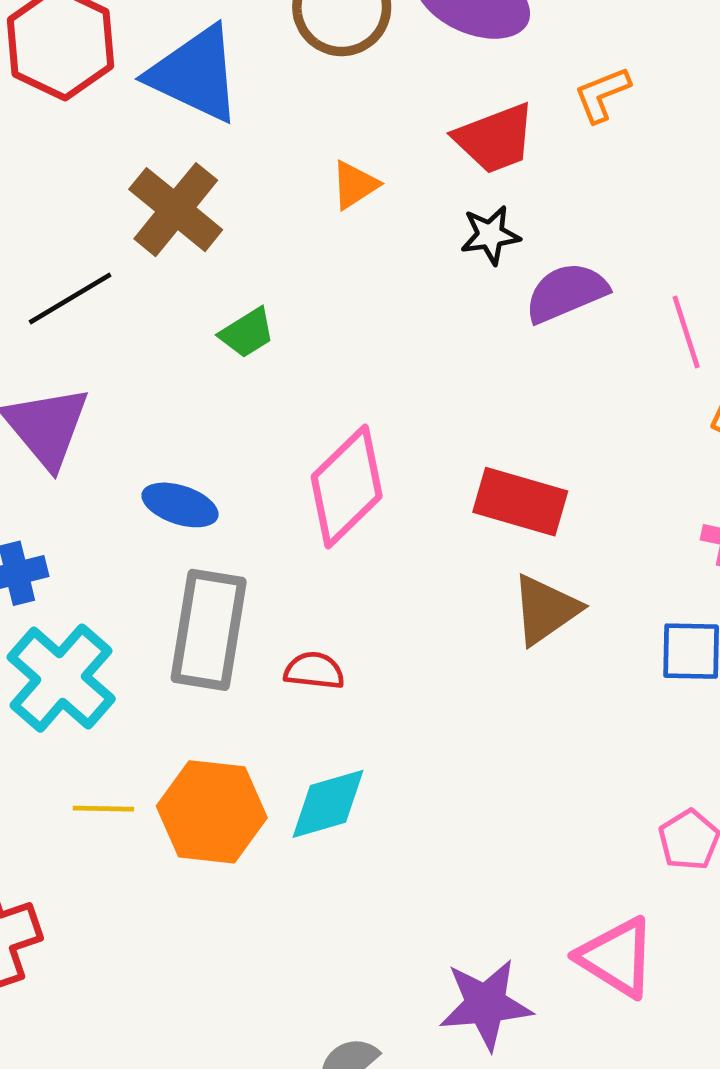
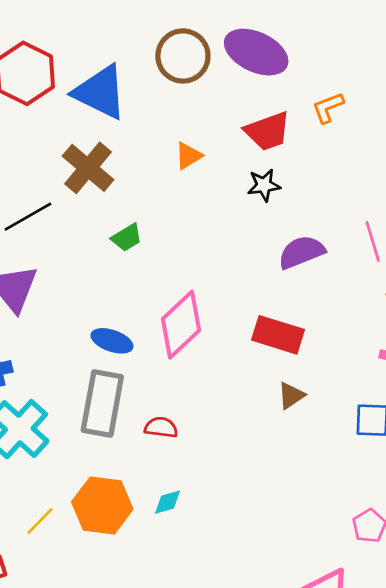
purple semicircle: (566, 293) -> (301, 252), moved
blue ellipse: (180, 505) -> (112, 341), moved
brown triangle: (545, 610) -> (291, 396), size x0.7
cyan diamond: (328, 804) -> (168, 502), size x0.6
yellow line: (103, 809) -> (40, 521), moved, turned -48

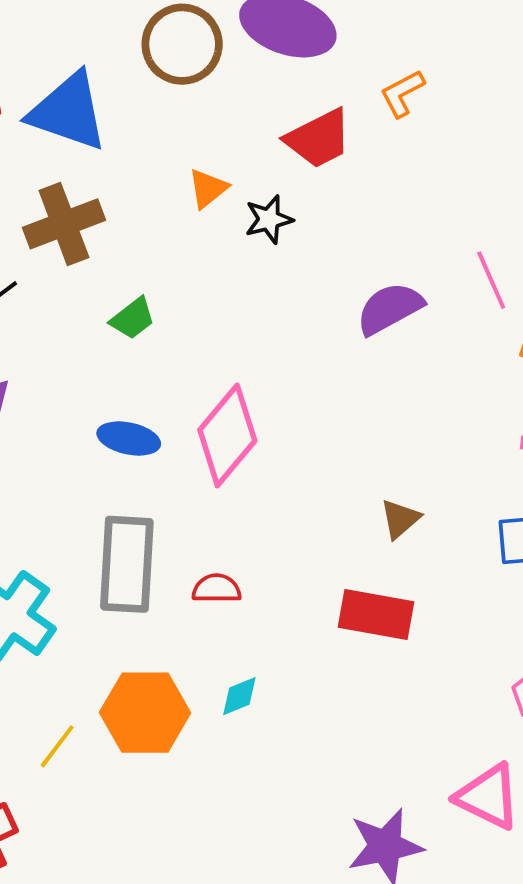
brown cross: (88, 168) -> (64, 224), turned 36
black star: (264, 185) -> (269, 219), moved
red rectangle: (278, 335) -> (376, 614), moved
blue ellipse: (112, 341) -> (129, 438), moved

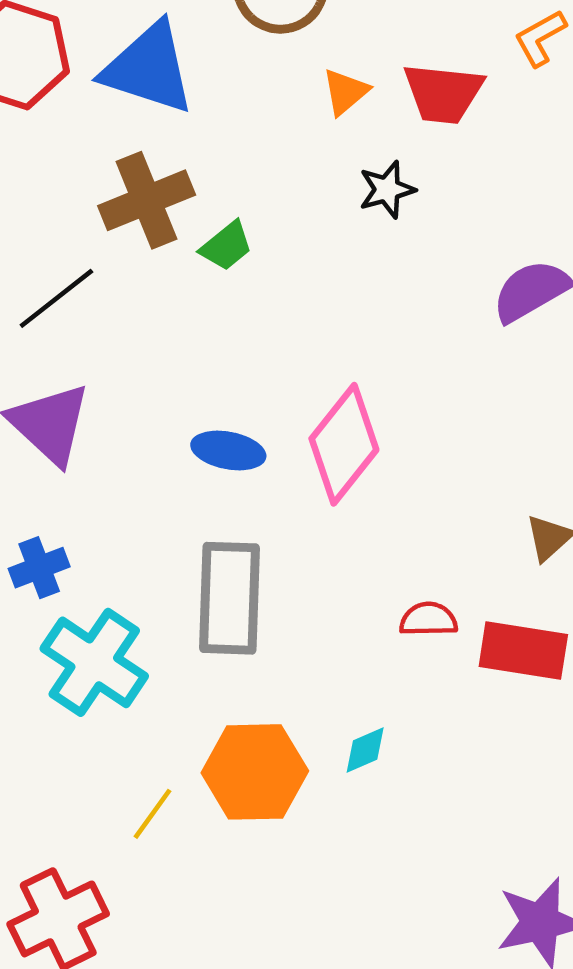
red trapezoid: (319, 139) -> (443, 93), turned 34
orange triangle: (208, 188) -> (345, 92), moved
green trapezoid: (133, 318) -> (226, 246), moved
red semicircle: (217, 589) -> (428, 619), moved

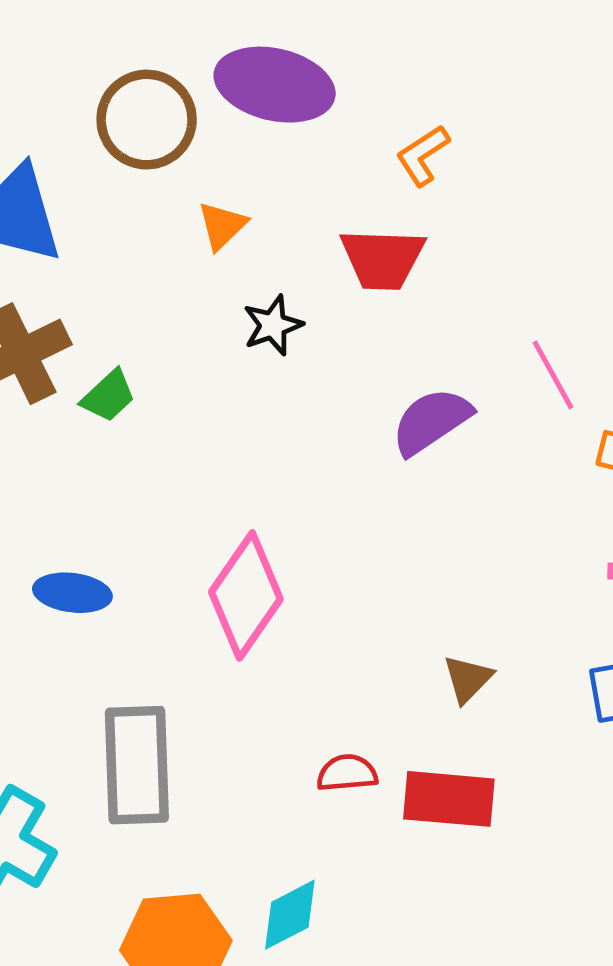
red trapezoid: (443, 93) -> (382, 259), moved
blue ellipse: (228, 451) -> (72, 593), moved
cyan diamond: (365, 750) -> (290, 915), size x1.4

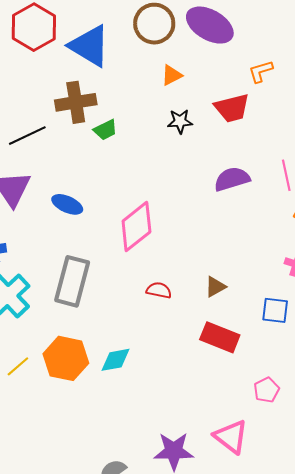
red trapezoid: (382, 259) -> (232, 108), turned -33
red semicircle: (347, 773) -> (159, 290), moved
red rectangle: (449, 799) -> (220, 337), moved

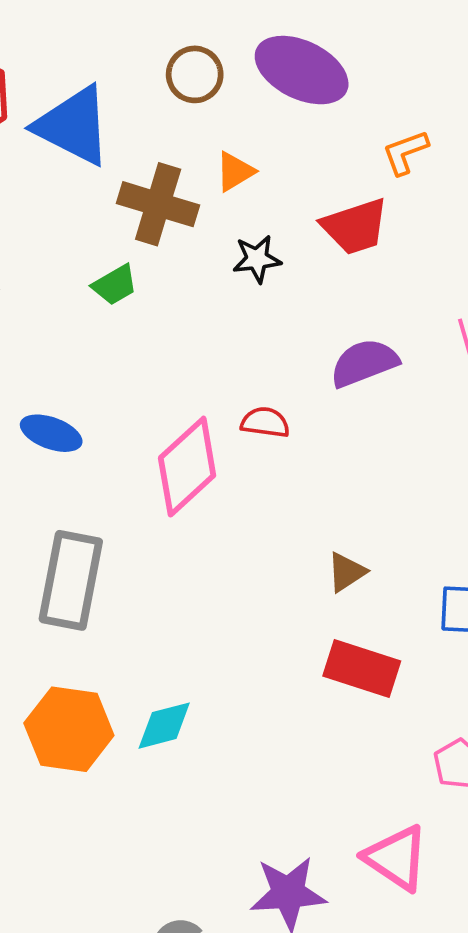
brown circle: (154, 24) -> (195, 74), size x0.7
brown cross: (76, 102) -> (158, 204), moved, turned 30
red semicircle: (159, 290) -> (265, 422), moved

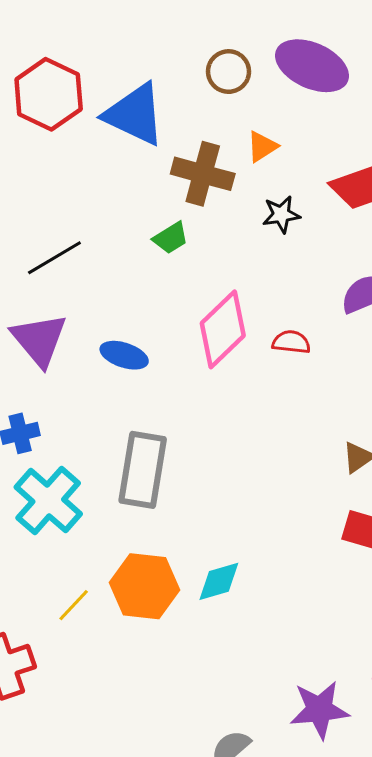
pink diamond: (187, 467) -> (223, 329), moved

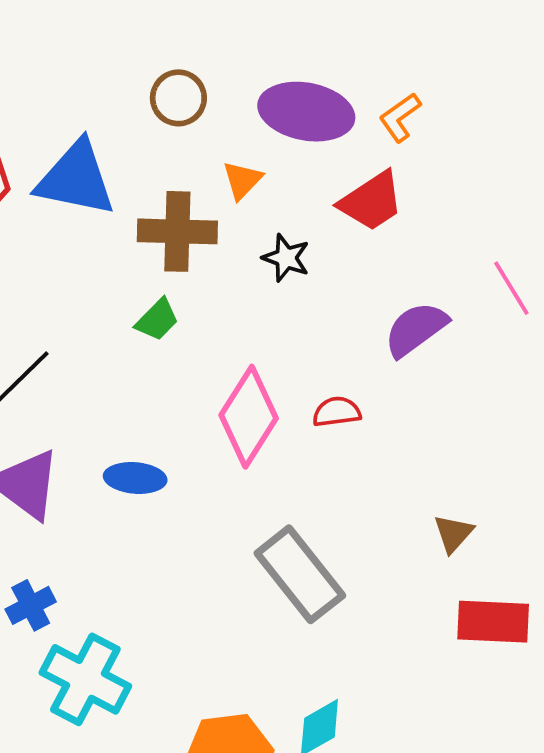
purple ellipse: (312, 66) -> (306, 112), moved
black star: (281, 214) -> (286, 258), turned -30
gray rectangle: (143, 470) -> (300, 574), moved, turned -34

